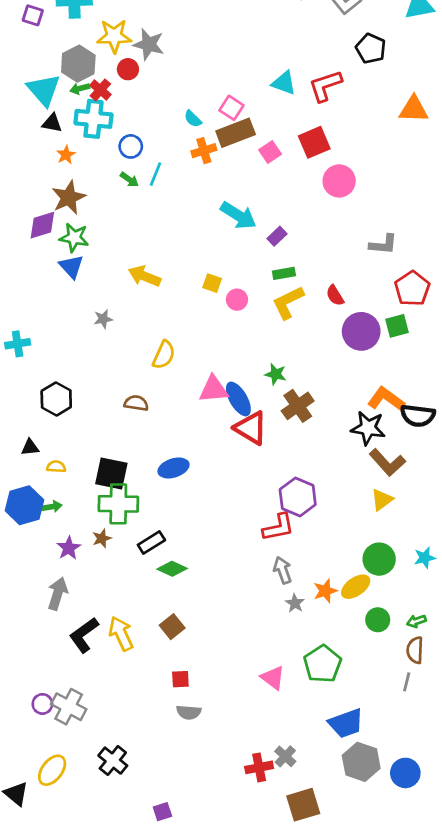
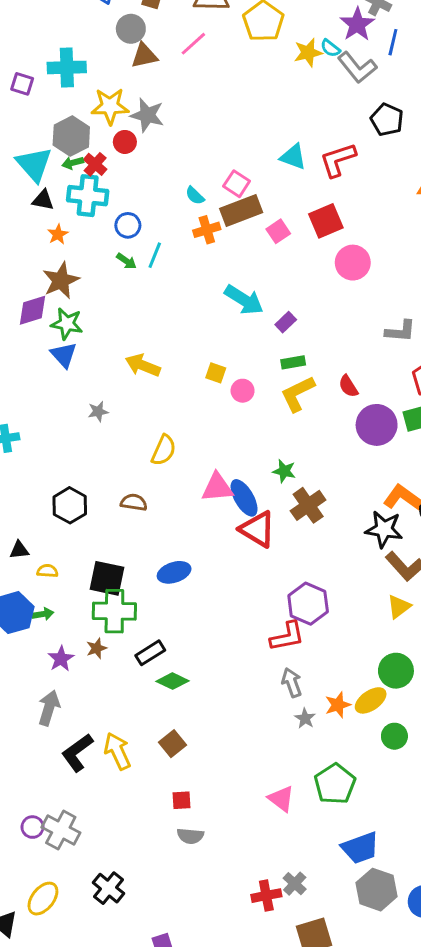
black hexagon: (56, 399) -> (70, 505), moved

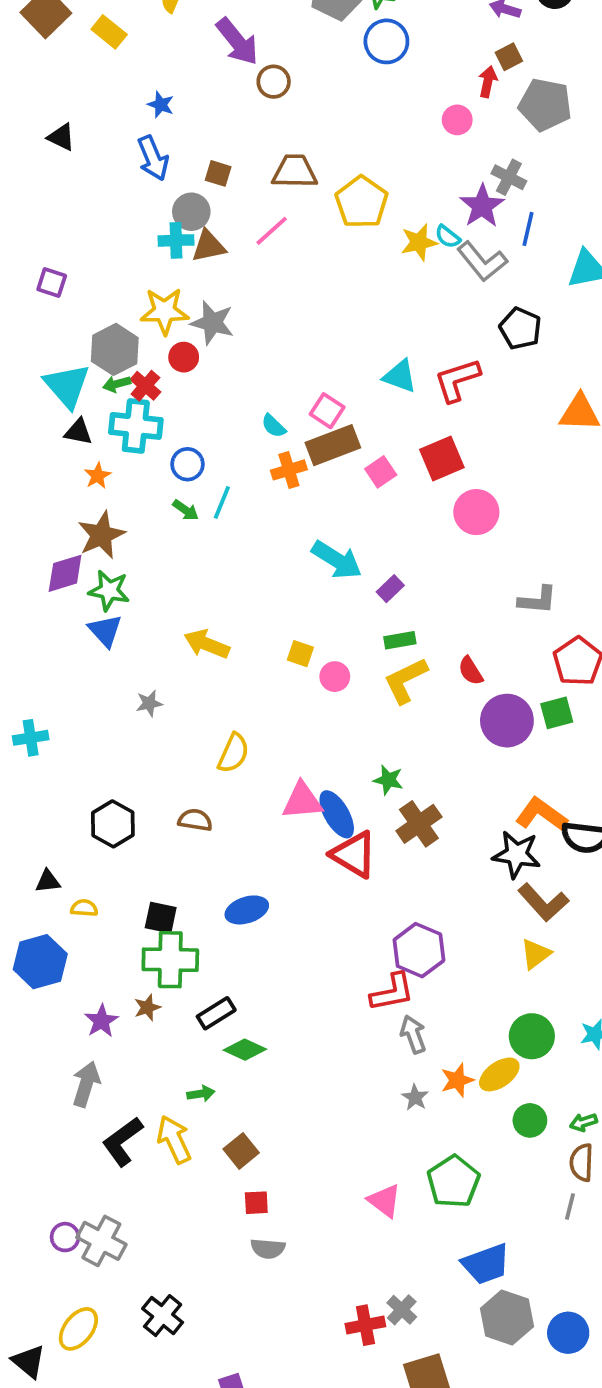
cyan cross: (67, 67) -> (176, 240), moved, size x0.7
black square: (107, 578) -> (161, 918), size x0.7
green arrow: (43, 614) -> (201, 1094), moved
gray arrow: (292, 683) -> (413, 1034), moved
brown square: (173, 744) -> (241, 1151), moved

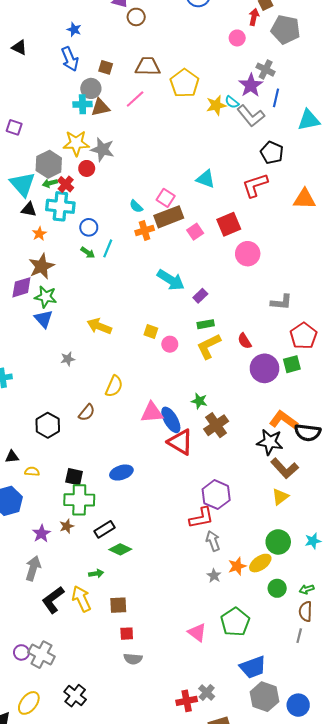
red L-shape: (457, 380) -> (255, 185), moved
brown semicircle: (195, 820) -> (87, 413), moved, turned 120
brown square: (241, 1151) -> (118, 605), turned 36

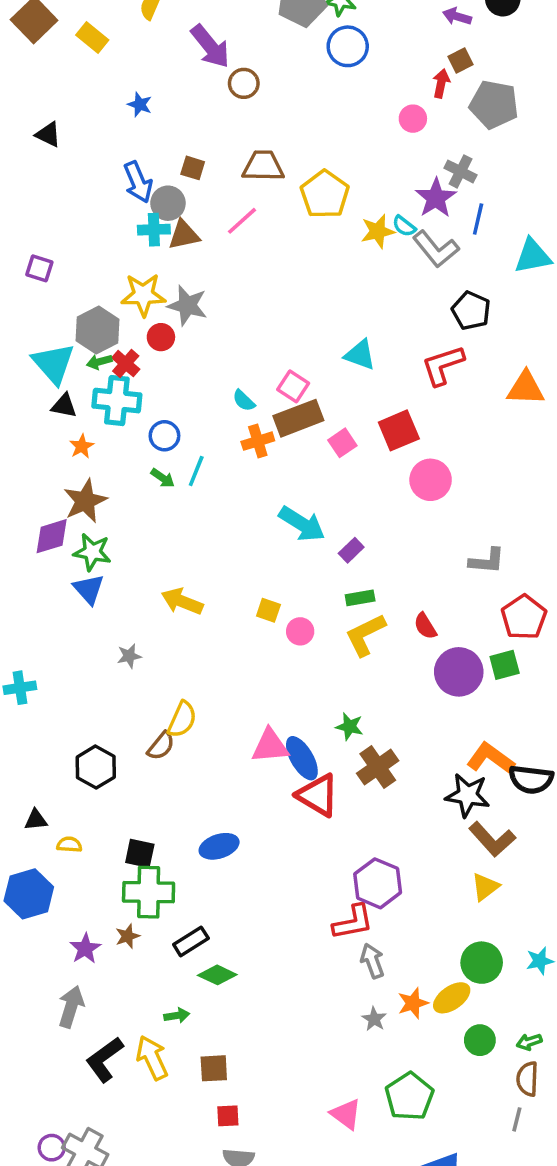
blue arrow: (70, 59) -> (138, 182), moved
yellow semicircle: (114, 386) -> (182, 719), moved

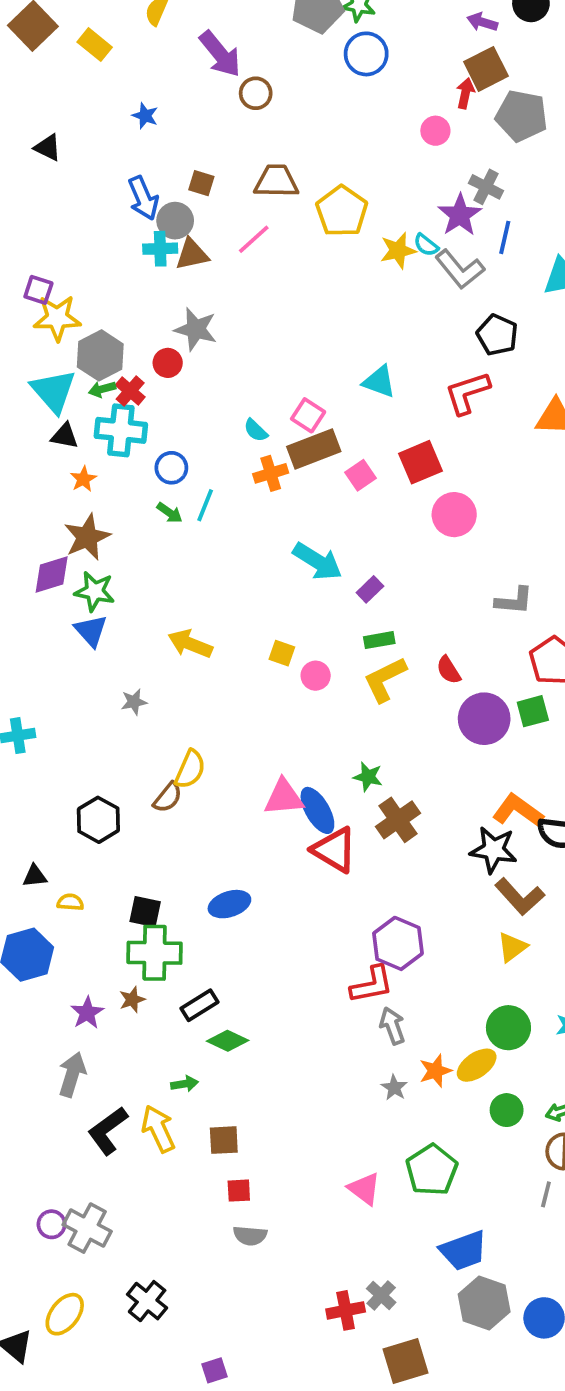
brown square: (460, 60) -> (486, 69), size x1.6
yellow star: (143, 295) -> (57, 318), moved

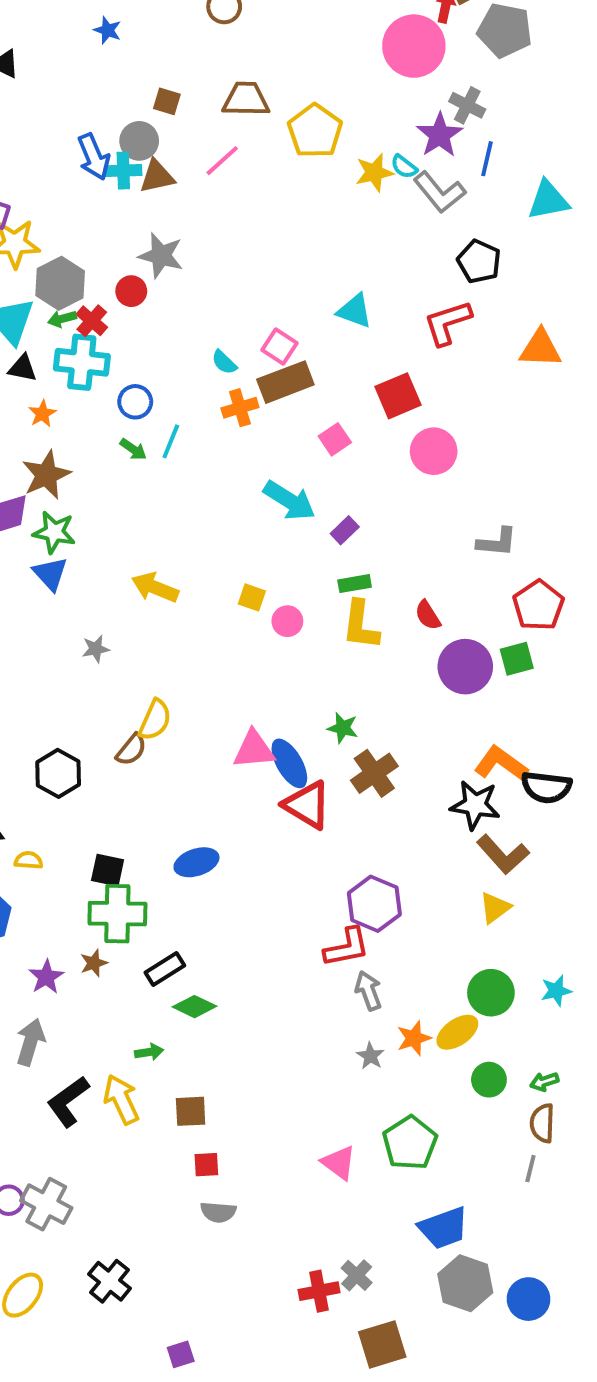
pink circle: (435, 131) -> (414, 46), size x2.0
blue arrow: (143, 198) -> (94, 157), moved
pink square: (361, 475) -> (335, 439), moved
yellow L-shape: (385, 679) -> (361, 625), turned -57

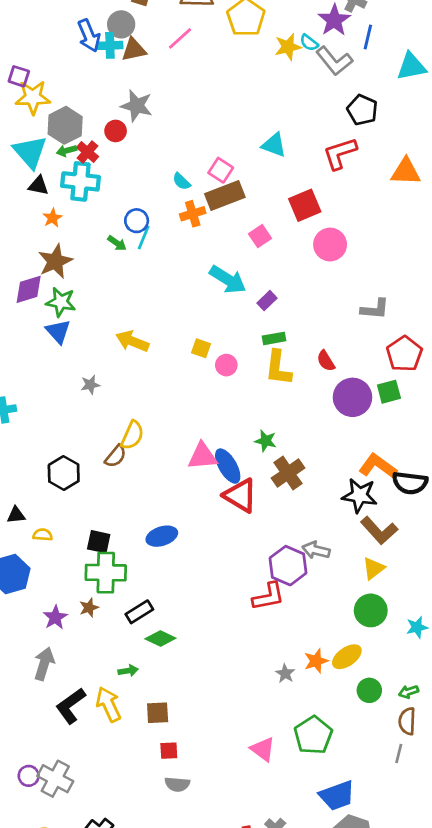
blue circle: (135, 402) -> (137, 221), moved
gray arrow: (368, 991) -> (316, 550), moved, turned -56
green circle: (491, 993) -> (371, 610), moved

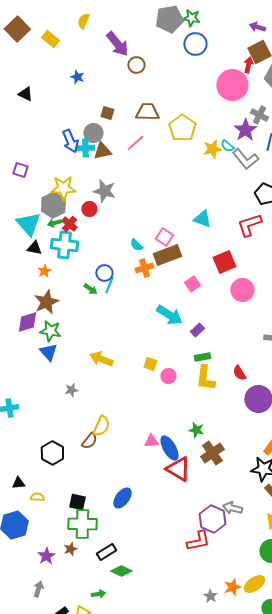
yellow star: (33, 97) -> (63, 188), moved
pink triangle: (202, 456) -> (151, 441), size x0.7
blue ellipse: (162, 536) -> (122, 498), turned -35
gray arrow: (44, 664) -> (38, 589), size x0.7

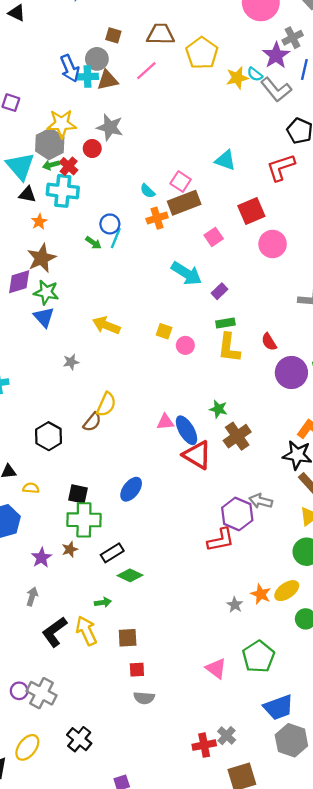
gray cross: (259, 115) -> (293, 38), turned 36
orange star: (232, 587) -> (261, 594), turned -30

